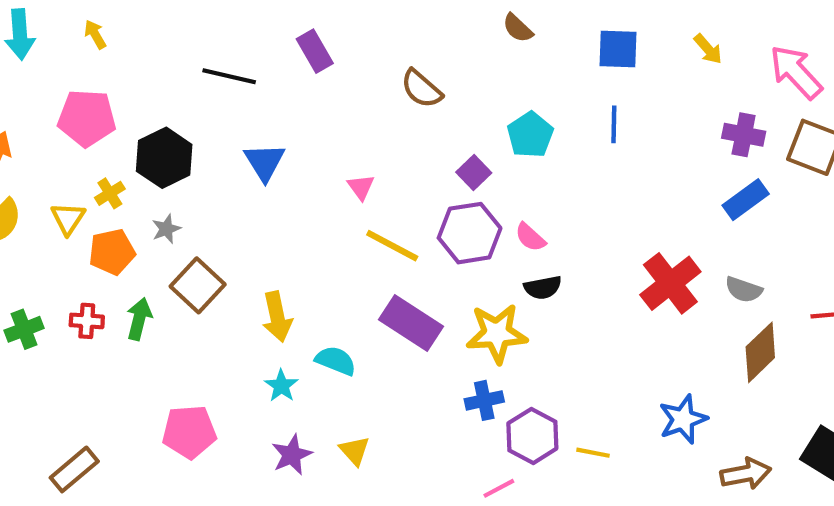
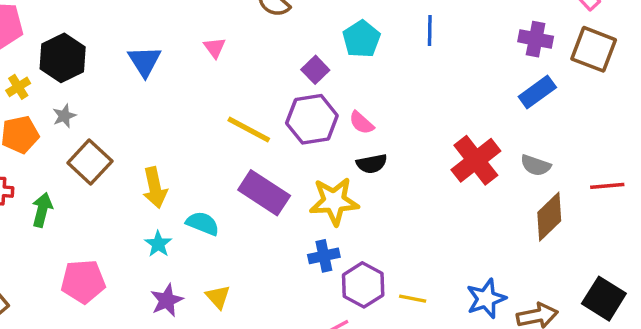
pink triangle: (361, 187) -> (215, 48), moved
green arrow: (139, 319) -> (42, 210), moved
blue star: (683, 419) -> (486, 299), moved

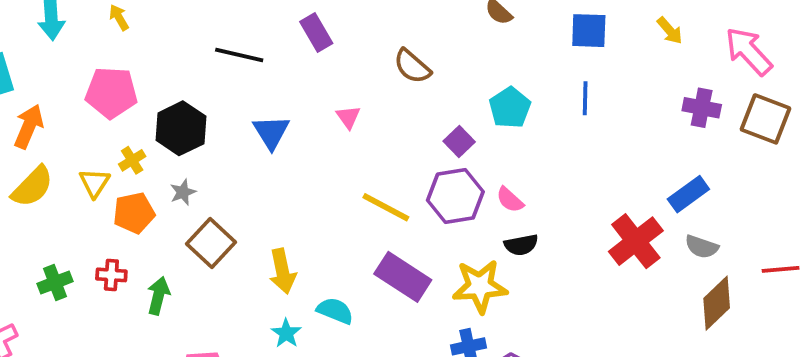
blue rectangle: (537, 92) -> (688, 194), moved

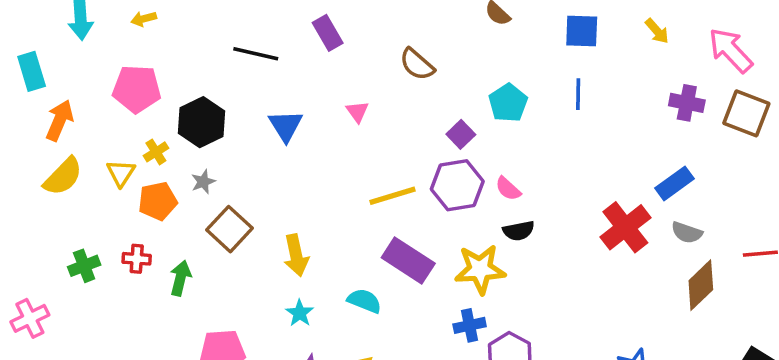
yellow arrow: (119, 17) -> (144, 19), turned -75
yellow line: (386, 207) -> (392, 196), turned -45
cyan semicircle: (335, 311) -> (364, 301), moved

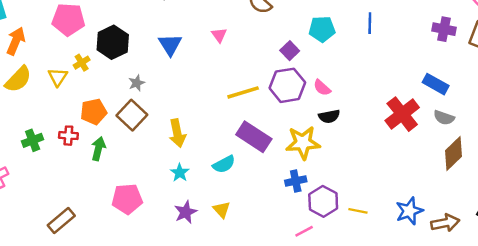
cyan pentagon: (508, 103) -> (322, 29), turned 30
gray star: (203, 182) -> (137, 83), moved
blue rectangle: (675, 183) -> (436, 84), turned 65
orange pentagon: (158, 201) -> (94, 112), moved
cyan semicircle: (364, 301) -> (224, 164), turned 130

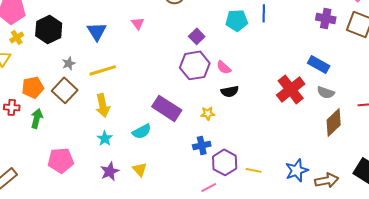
cyan pentagon: (322, 29) -> (237, 20), moved
yellow cross: (82, 63) -> (17, 37), moved
yellow line: (243, 92) -> (103, 70), moved
yellow star: (303, 143) -> (208, 113), size x0.5

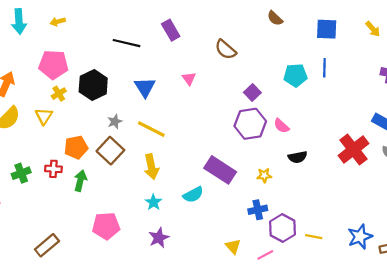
yellow line: (103, 70) -> (151, 129), turned 44
black semicircle: (230, 91) -> (298, 157), moved
yellow triangle: (140, 169) -> (233, 246), moved

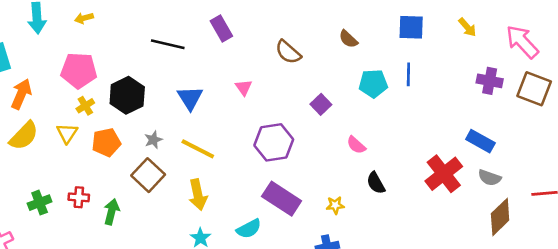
brown semicircle: (275, 18) -> (348, 39), moved
purple hexagon: (250, 124) -> (274, 142), moved
orange pentagon: (76, 147) -> (106, 142), moved
black semicircle: (298, 157) -> (376, 183), turned 72

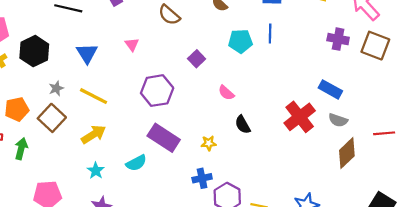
orange pentagon: (106, 142) -> (17, 109), moved
yellow arrow: (198, 195) -> (94, 134), turned -110

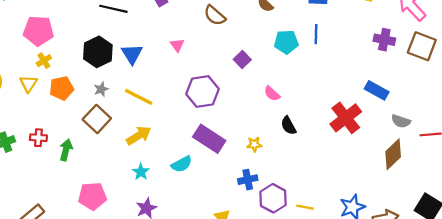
black hexagon: (34, 51) -> (98, 52), moved
orange pentagon: (17, 109) -> (62, 88), moved
gray semicircle: (338, 120) -> (401, 121), moved

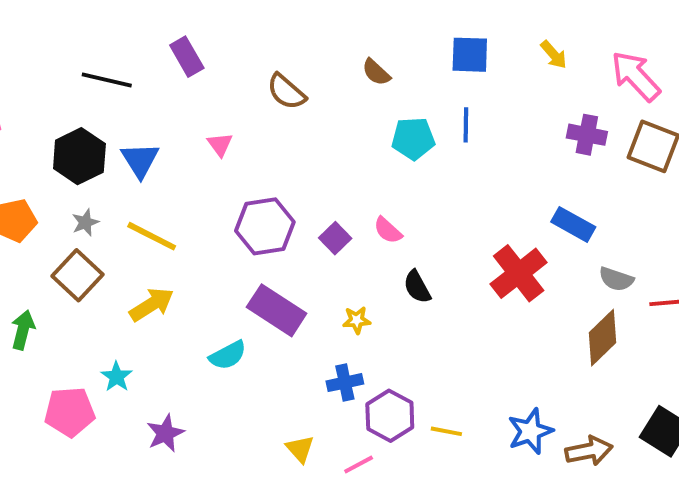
purple square: (242, 59) -> (335, 238), moved
cyan star: (141, 172) -> (117, 377), moved

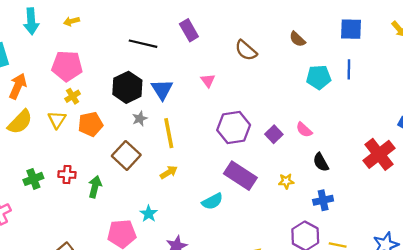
gray star: (85, 222) -> (140, 119), moved
yellow line: (152, 236) -> (169, 133), turned 52
yellow arrow: (152, 304) -> (169, 172), size x0.7
blue cross: (345, 383) -> (323, 200), moved

